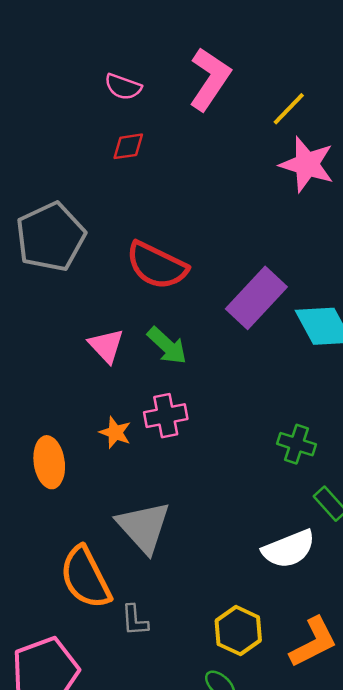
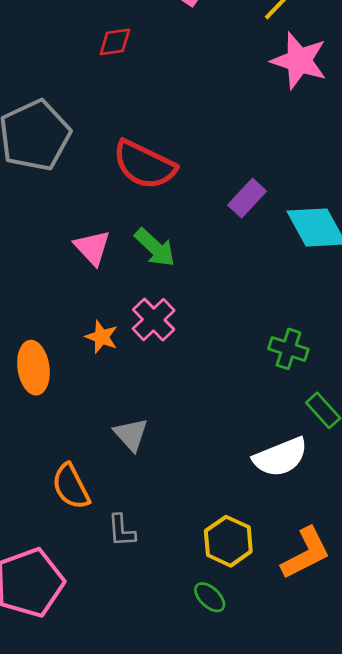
purple rectangle: (256, 298) -> (247, 198), size x0.6
pink cross: (166, 416) -> (154, 320), turned -33
gray triangle: (144, 527) -> (131, 434), size x0.6
orange semicircle: (85, 577) -> (71, 486), size x0.7

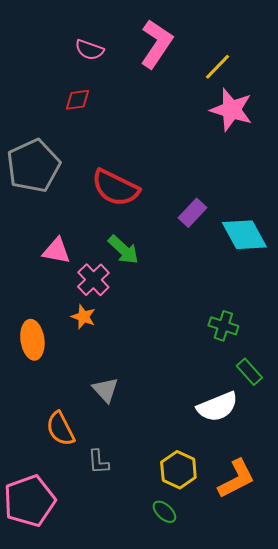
red diamond: (115, 42) -> (77, 100), moved
pink triangle: (92, 247) -> (56, 251), moved, turned -36
pink cross: (154, 320) -> (93, 280), moved

